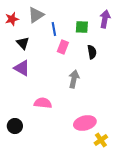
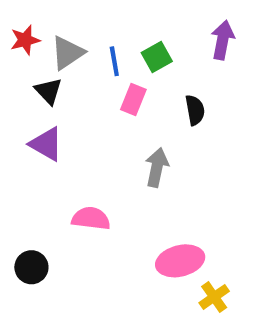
gray triangle: (36, 15) -> (68, 53), moved
green square: (82, 27) -> (157, 57), moved, turned -32

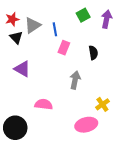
green square: (157, 57) -> (83, 15), moved
black triangle: (48, 91) -> (16, 37), moved
black circle: (31, 267) -> (15, 128), size x1.5
yellow cross: (214, 297) -> (102, 104), moved

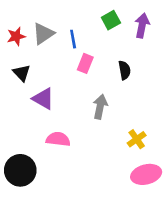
red star: (12, 19) -> (16, 36), moved
black triangle: (16, 37) -> (22, 73), moved
purple triangle: (22, 69) -> (43, 99), moved
pink ellipse: (86, 125) -> (146, 174), moved

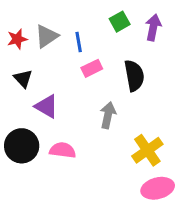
pink rectangle: (85, 63) -> (92, 68), turned 42
black semicircle: (124, 70) -> (134, 76), size x1.5
yellow cross: (137, 139) -> (147, 150), size x1.5
black circle: (20, 170) -> (22, 146), moved

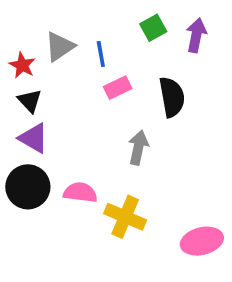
red star: (17, 39) -> (22, 65), moved, turned -30
purple triangle: (46, 106) -> (33, 138), moved
yellow cross: (147, 150) -> (125, 217), moved, turned -32

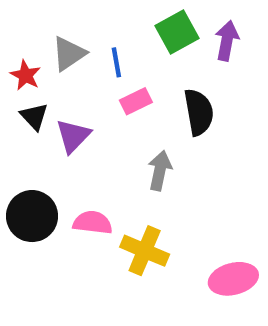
green square: (153, 28) -> (177, 32), size x1.4
purple triangle: (33, 138) -> (73, 136), moved, turned 44

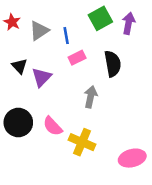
red star: (26, 75) -> (12, 22), moved
pink semicircle: (93, 223) -> (53, 126), turned -140

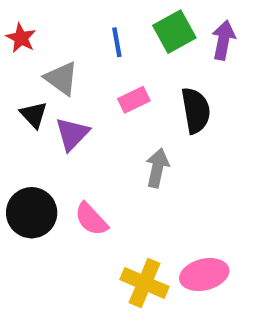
gray triangle: (39, 31) -> (61, 78), moved, turned -50
blue line: (66, 36) -> (117, 42), moved
yellow cross: (82, 142) -> (145, 283), moved
pink ellipse: (132, 158) -> (204, 275), moved

